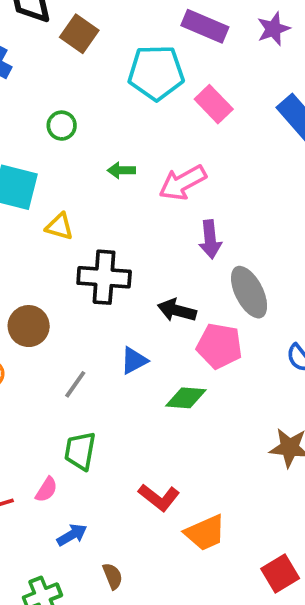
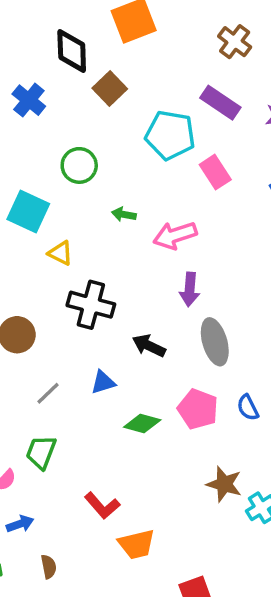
green circle: (62, 126) -> (79, 165), size x1.4
pink pentagon: (219, 346) -> (198, 409), moved

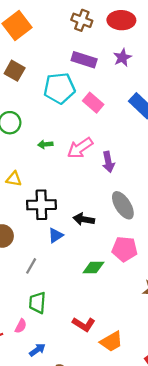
purple arrow: (190, 289) -> (108, 162), moved
blue triangle: (103, 382) -> (56, 235), moved

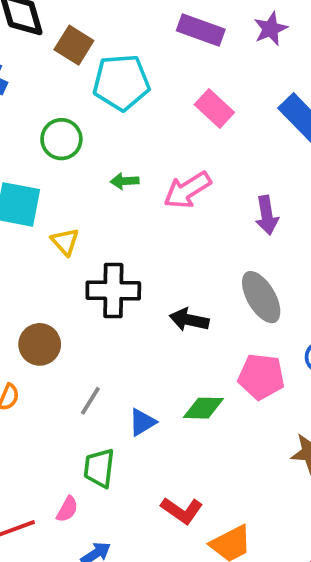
cyan pentagon: (59, 88) -> (121, 82), moved
purple arrow: (108, 162) -> (267, 215), moved
yellow triangle: (14, 179) -> (65, 242), turned 35
blue triangle: (56, 235) -> (142, 422), moved

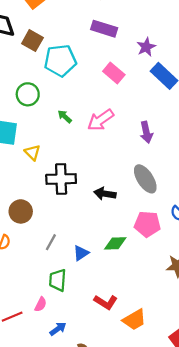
purple star: (271, 29) -> (146, 47), moved
green arrow: (125, 181) -> (65, 117), turned 48

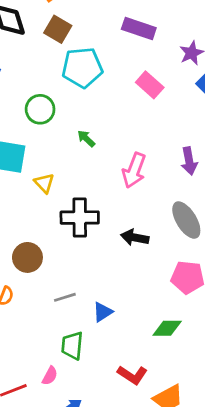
brown square: (32, 41) -> (58, 29), moved
pink arrow: (101, 120) -> (134, 170), moved, turned -36
gray line: (51, 242) -> (65, 297), turned 42
green diamond: (115, 243) -> (167, 328), moved

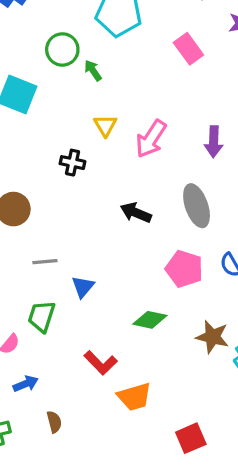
green arrow: (86, 139) -> (93, 70), moved
yellow triangle: (44, 183) -> (105, 125), moved
black cross: (80, 218) -> (72, 163), moved, size x0.6
blue triangle: (103, 312) -> (83, 287), turned -30

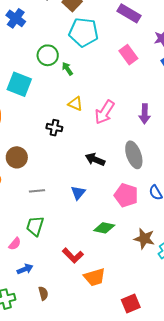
yellow triangle: (105, 125) -> (75, 104), turned -35
blue triangle: (83, 287) -> (78, 193), moved

